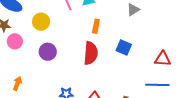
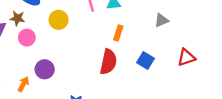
purple circle: (48, 52) -> (45, 69), moved
red triangle: (163, 59) -> (186, 57), moved, turned -30

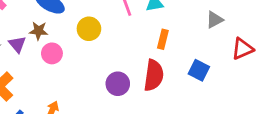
red triangle: (186, 57) -> (242, 49), moved
purple circle: (45, 69) -> (118, 84), moved

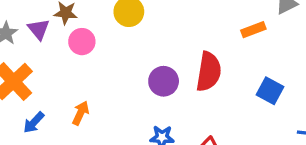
orange rectangle: (163, 39) -> (253, 30), moved, turned 54
blue square: (199, 70) -> (270, 91), moved

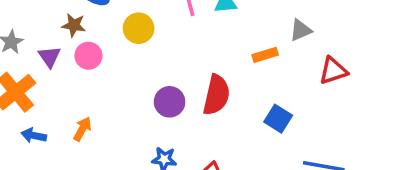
purple triangle: (39, 29) -> (49, 57), moved
blue arrow: (34, 122) -> (34, 135), turned 55

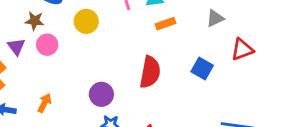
orange rectangle: (265, 55) -> (166, 24), moved
purple circle: (170, 102) -> (101, 94), moved
blue square: (278, 119) -> (202, 68), moved

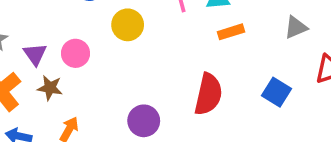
brown star: (35, 21) -> (50, 88), moved

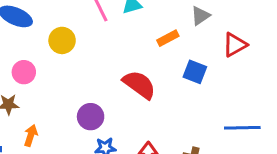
orange rectangle: (231, 32) -> (168, 38), moved
red semicircle: (208, 94) -> (139, 85), turned -56

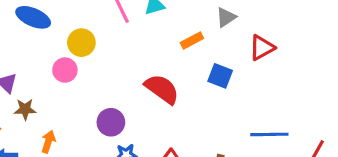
pink circle: (24, 72) -> (65, 70), moved

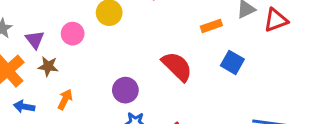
red triangle: (262, 48) -> (276, 20), moved
pink circle: (65, 70) -> (73, 34), moved

